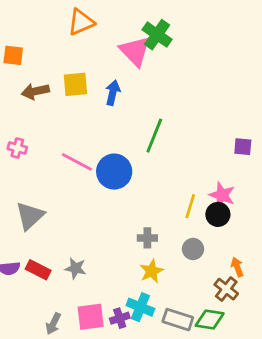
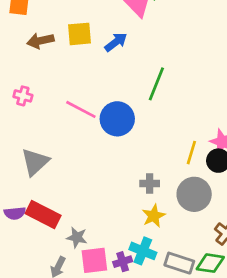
blue arrow: (113, 93) -> (116, 42), turned 40
gray circle: (193, 249) -> (194, 194), size x1.6
gray star: (75, 268) -> (77, 237), moved
red rectangle: (38, 270) -> (43, 215), size x1.4

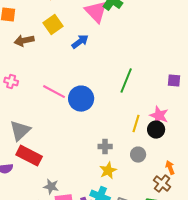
yellow square: (80, 34) -> (53, 25), moved, turned -30
green line: (156, 84) -> (126, 81), moved
gray circle: (194, 194) -> (138, 155), size x0.6
red rectangle: (43, 215) -> (29, 156), moved

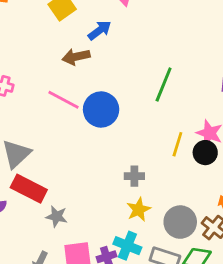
brown arrow: (24, 41) -> (76, 57), moved
gray circle: (138, 155) -> (180, 222), moved, size x1.5
gray star: (51, 187) -> (57, 216), moved

